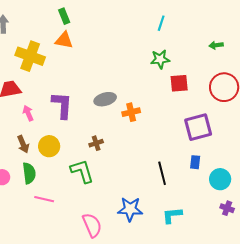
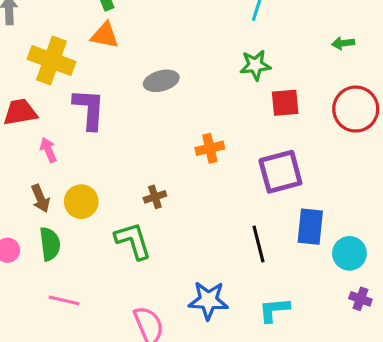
gray ellipse: (105, 99) -> (161, 81), moved
purple L-shape: (62, 105) -> (89, 109), moved
purple square: (198, 127) -> (280, 172), moved
blue rectangle: (195, 162) -> (310, 227), size x1.6
pink line: (44, 199) -> (64, 300), moved

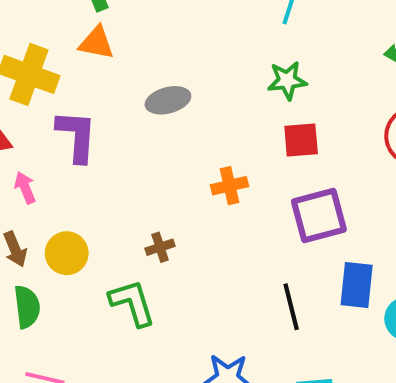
red square: (285, 103) -> (301, 140), moved

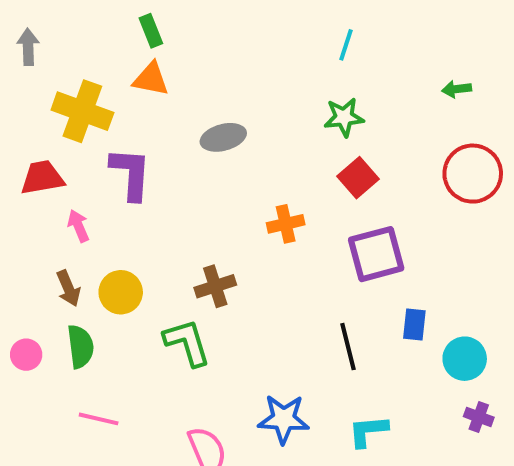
red square: (301, 140) -> (358, 178), turned -36
brown cross: (160, 247) -> (215, 286), size x1.4
blue rectangle: (357, 285) -> (414, 324), size x0.7

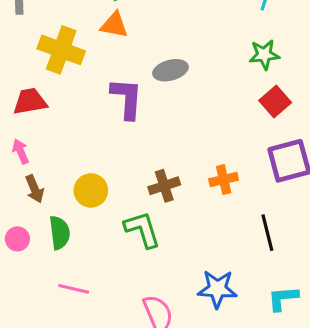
purple L-shape: (131, 174) -> (127, 98), moved
orange cross: (286, 224) -> (224, 180), moved
pink arrow: (78, 226) -> (21, 151), moved
brown arrow: (68, 288) -> (35, 189), moved

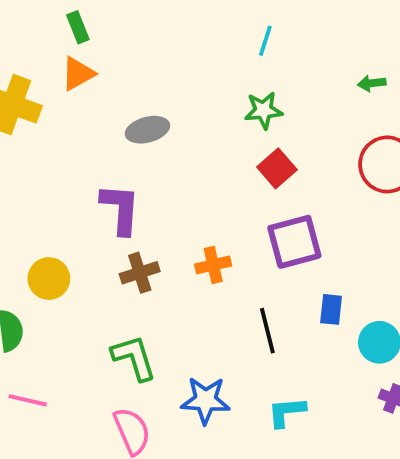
orange triangle: (114, 25) -> (78, 74), turned -40
purple L-shape: (127, 98) -> (120, 209), moved
green L-shape: (142, 230) -> (134, 358), moved

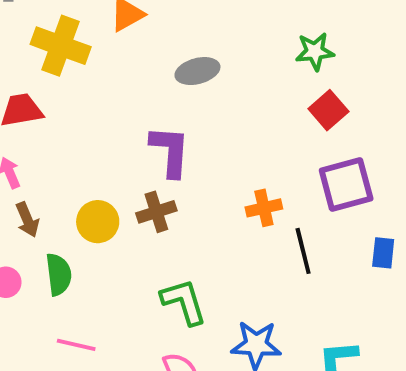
brown cross: (140, 273) -> (156, 212), moved
black line: (267, 331) -> (303, 251), moved

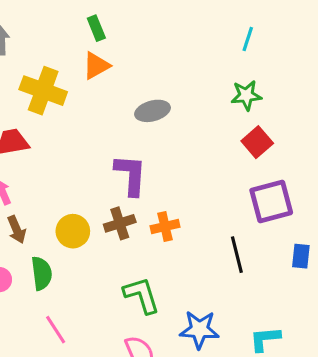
orange cross: (264, 208) -> (165, 226), moved
pink line: (76, 345) -> (56, 330), turned 44

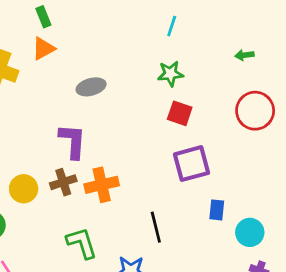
red square: (257, 142) -> (180, 113), turned -30
orange cross: (165, 226) -> (102, 185), size x1.4
black line: (237, 255) -> (156, 227), moved

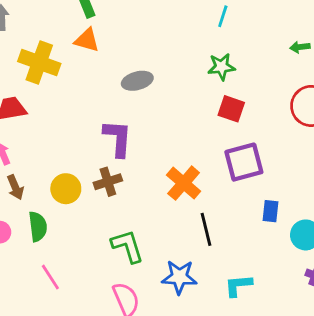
orange triangle: (43, 49) -> (87, 40), turned 45
orange cross: (102, 185) -> (184, 183), moved, turned -36

